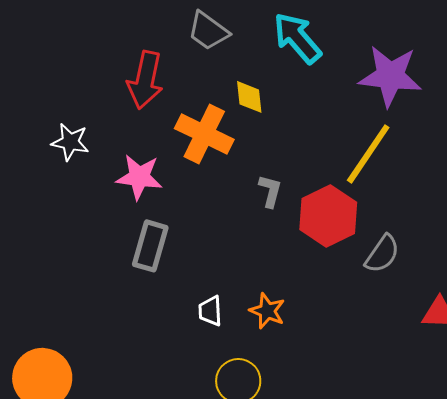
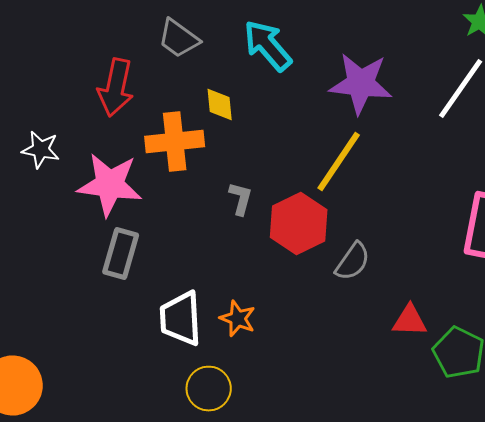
orange cross: (204, 134) -> (175, 142), turned -32
pink star: (139, 177) -> (110, 184), size x1.4
white trapezoid: (210, 311) -> (181, 318), size x1.8

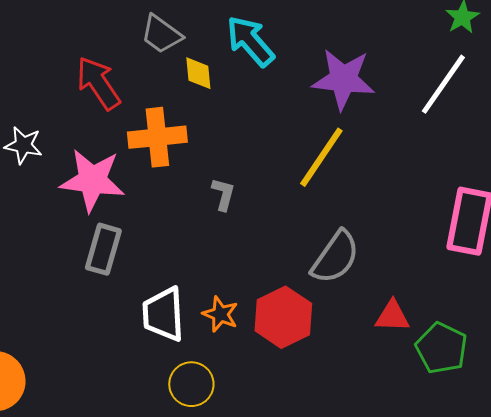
red arrow: (116, 88) -> (98, 83), turned 134
yellow diamond: (220, 104) -> (198, 73), moved
red hexagon: (299, 224) -> (283, 317), moved
gray semicircle: (353, 262) -> (335, 257), size x1.4

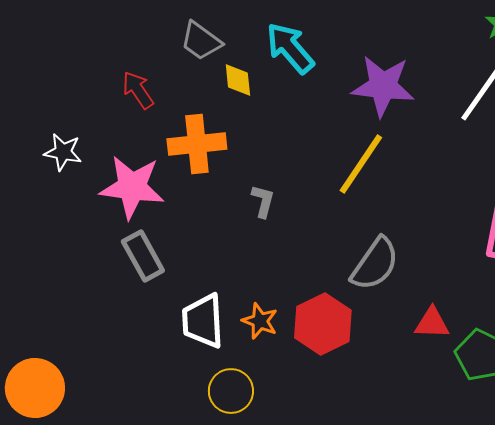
red arrow: (98, 83) -> (138, 90), size x0.7
gray rectangle: (103, 249) -> (143, 256), turned -45

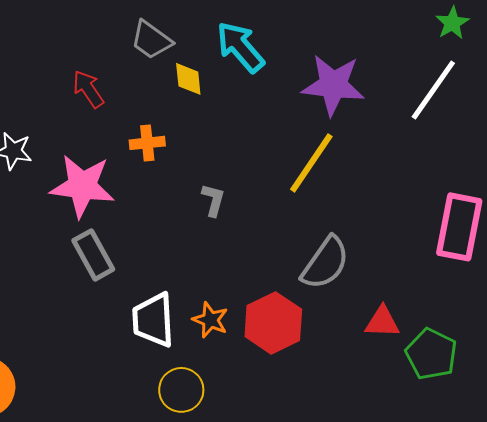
orange cross: (197, 144) -> (147, 143), size x0.6

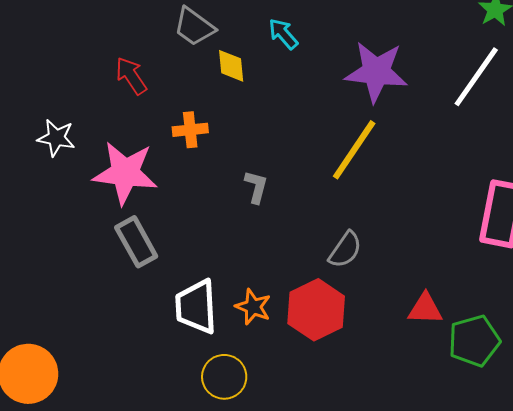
cyan arrow: (240, 47) -> (283, 34), size x0.6
gray semicircle: (325, 263) -> (345, 250), moved, size x0.7
green pentagon: (431, 354) -> (474, 341), turned 30

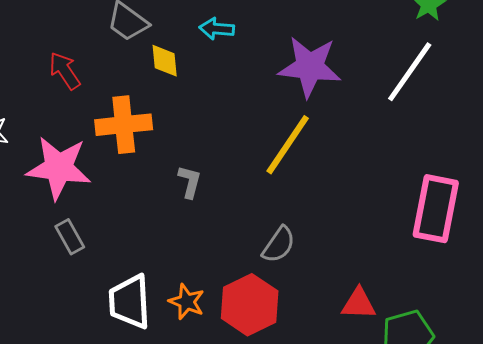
cyan arrow: (283, 34) -> (217, 29), turned -44
orange cross: (190, 130) -> (124, 125), size x1.6
gray rectangle: (136, 242) -> (70, 237), size x0.7

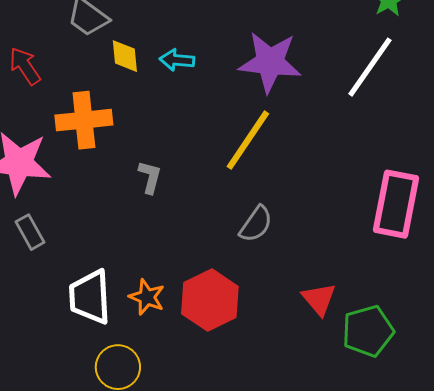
cyan arrow: (217, 29) -> (177, 60), moved
gray semicircle: (279, 245) -> (256, 224), moved
red triangle: (359, 304) -> (319, 299), turned 48

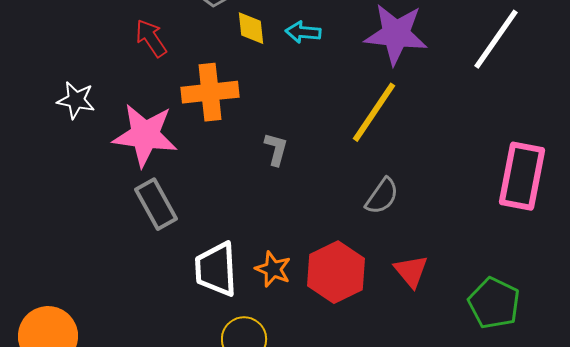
gray rectangle: (30, 232) -> (156, 204), size x1.4
red triangle: (319, 299) -> (411, 271), moved
green pentagon: (368, 331) -> (494, 303), turned -30

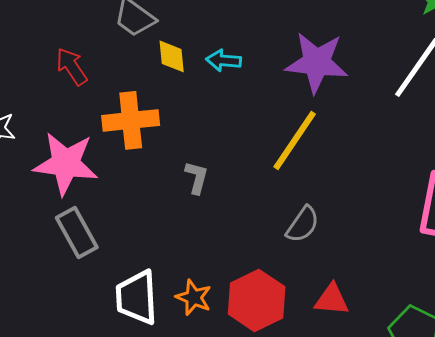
red triangle: (411, 271) -> (332, 299), turned -45

